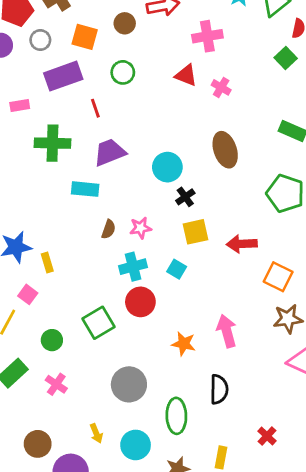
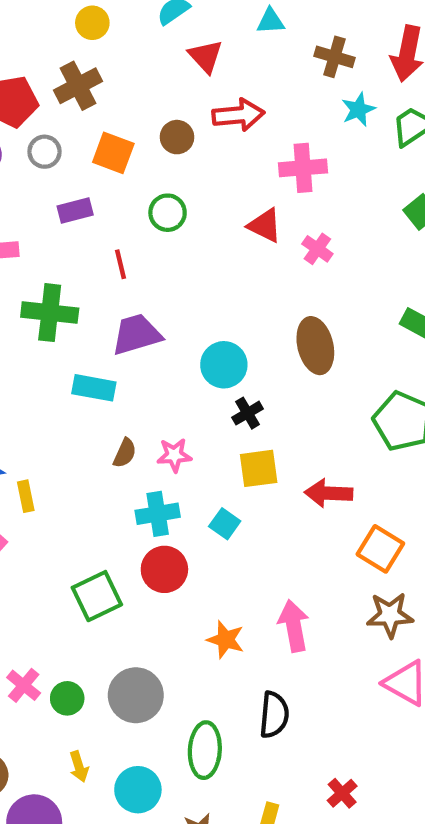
purple rectangle: (63, 76) -> (75, 210), size x0.6
green circle: (52, 340) -> (67, 698), moved

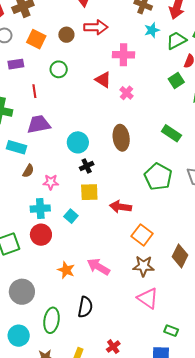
brown semicircle: (125, 453) -> (28, 171), moved
pink arrow: (294, 626) -> (98, 267), turned -55

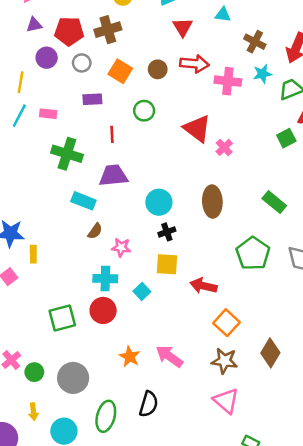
pink cross: (123, 55) -> (228, 81), moved
red triangle: (103, 80) -> (197, 129), size x1.4

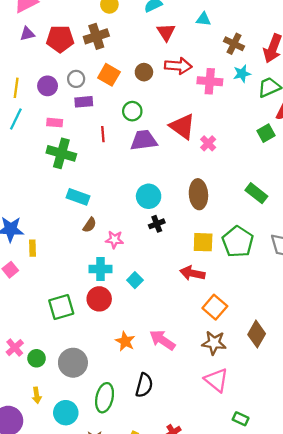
purple circle: (47, 58) -> (48, 86), moved
gray circle: (82, 63) -> (76, 79), moved
pink rectangle: (48, 114) -> (55, 123), moved
purple trapezoid: (113, 176) -> (144, 140), moved
yellow square: (167, 264) -> (203, 242), moved

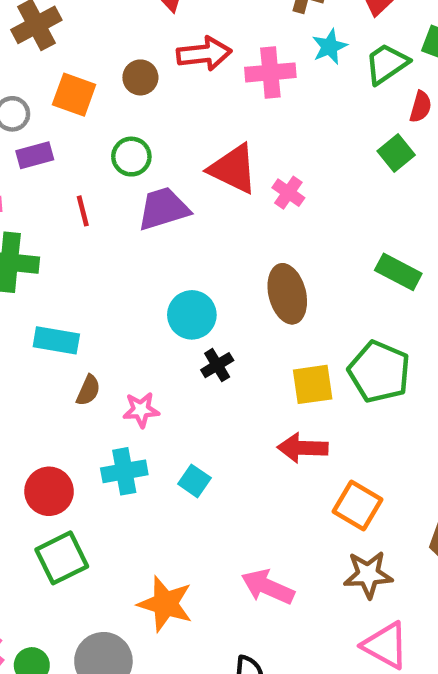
red circle: (99, 299) -> (49, 491), moved
orange star: (125, 341) -> (165, 604), moved, size x1.4

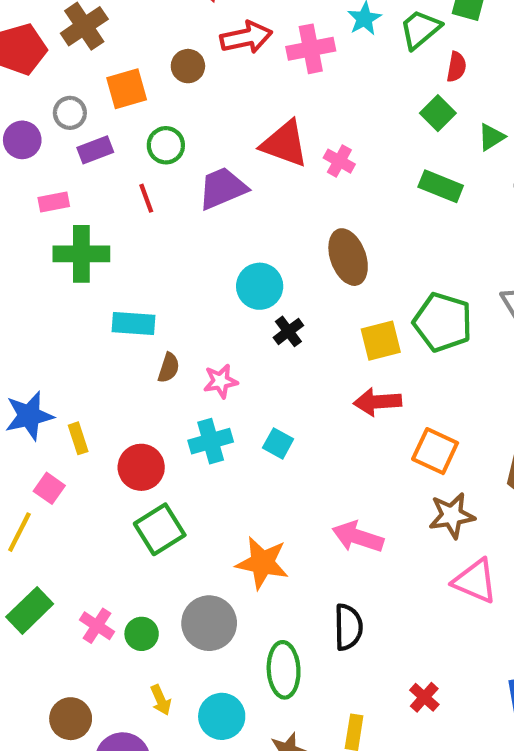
orange square: (74, 95) -> (127, 89), turned -30
green circle: (131, 157) -> (166, 145), moved
green rectangle: (398, 272) -> (441, 186), moved

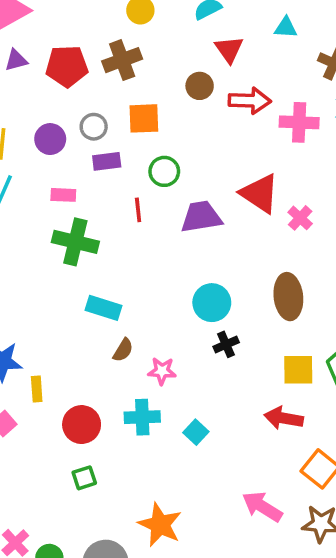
brown circle: (188, 66) -> (200, 86), moved
green square: (160, 529) -> (84, 478), size x0.6
pink arrow: (358, 537) -> (262, 507), moved

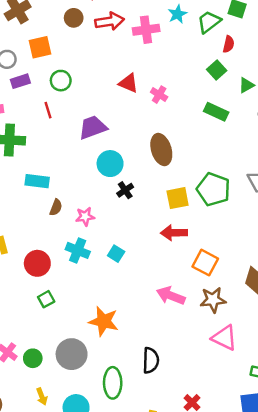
red triangle: (260, 193) -> (128, 83), size x0.7
purple trapezoid: (201, 217) -> (93, 127), moved
cyan cross: (142, 417) -> (78, 250), turned 35

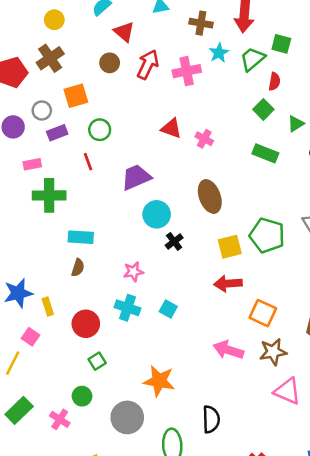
red arrow: (110, 21) -> (148, 64), turned -52
brown semicircle: (56, 207) -> (78, 268), moved
green circle: (33, 358) -> (82, 396), moved

